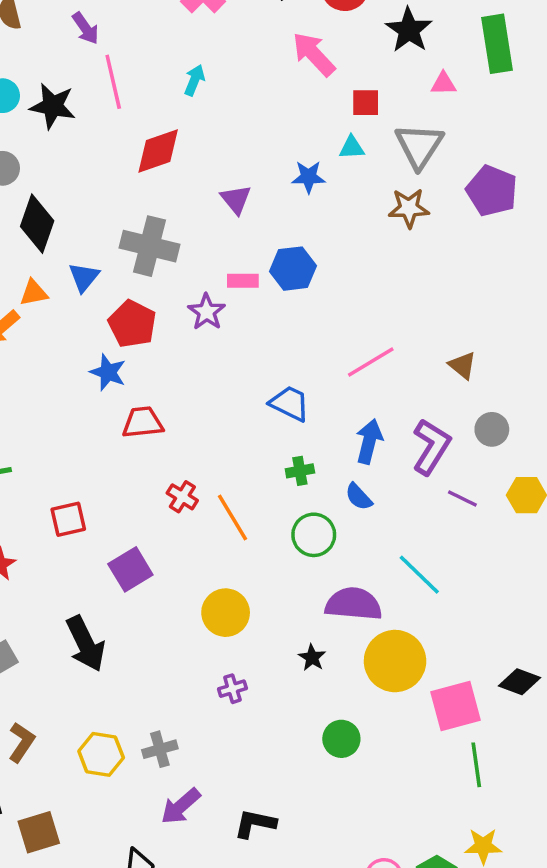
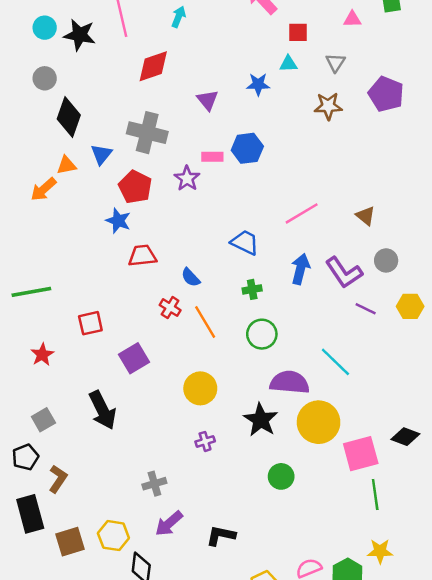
gray triangle: (419, 146) -> (335, 63), size x0.6
purple L-shape: (431, 447) -> (344, 273), turned 114
blue semicircle: (359, 497) -> (191, 277), moved
black star: (312, 658) -> (261, 420), size x1.8
yellow hexagon: (101, 754) -> (113, 536), moved

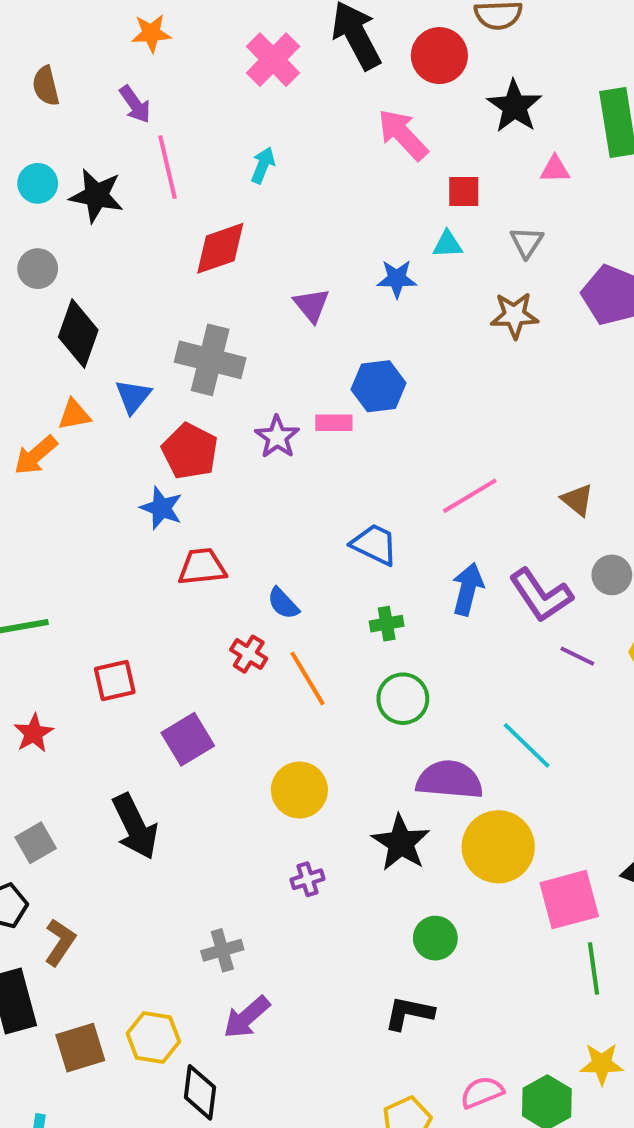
pink rectangle: (212, 157) -> (334, 423), moved
black L-shape: (221, 536) -> (409, 1013), moved

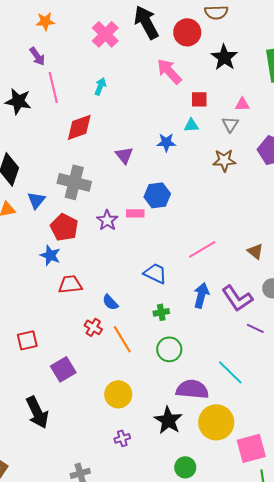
pink triangle: (555, 169) -> (242, 104), moved

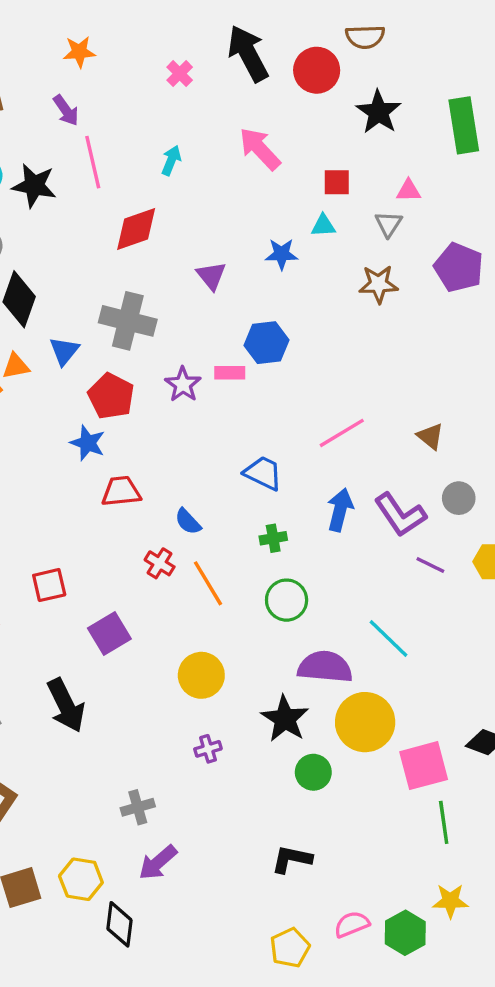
pink cross: (105, 34) -> (180, 74), size x0.6
pink arrow: (169, 71) -> (260, 149), moved
green circle: (185, 467) -> (313, 772), moved

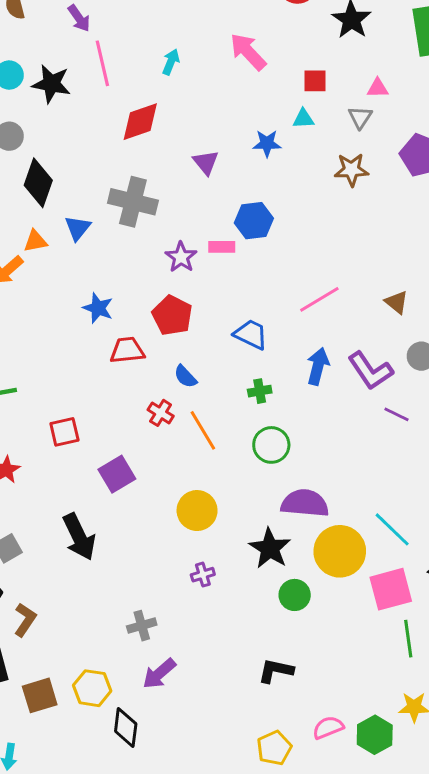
red pentagon: (111, 396) -> (172, 315), moved
cyan line: (389, 639) -> (392, 529), moved

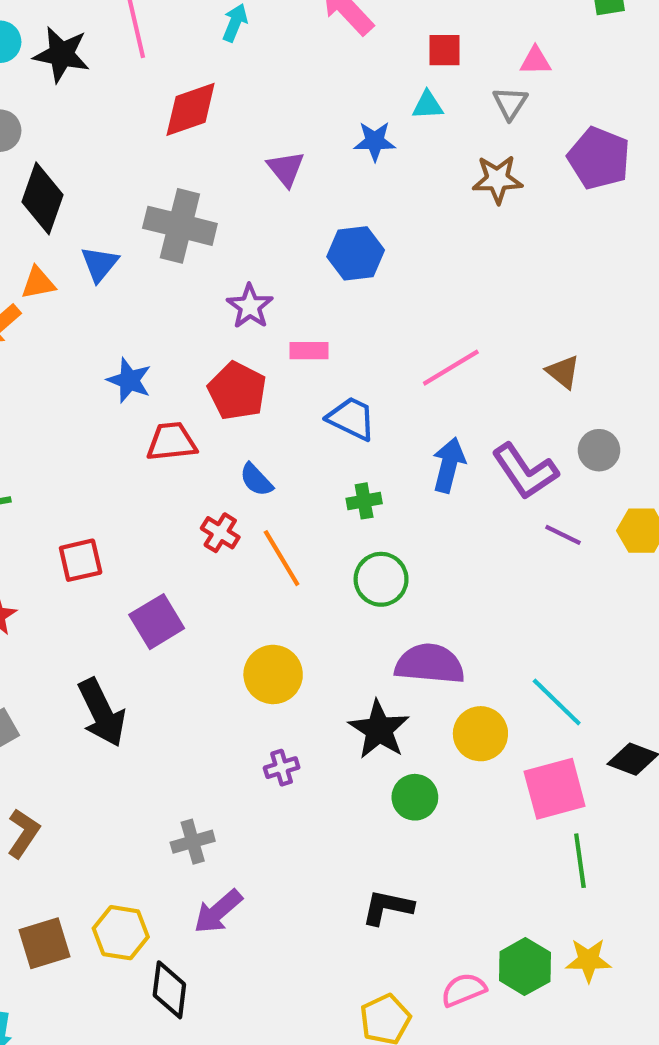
pink rectangle: (222, 247) -> (309, 351), moved
yellow circle: (340, 551) -> (480, 734), size x0.7
green hexagon: (375, 735) -> (525, 967), moved

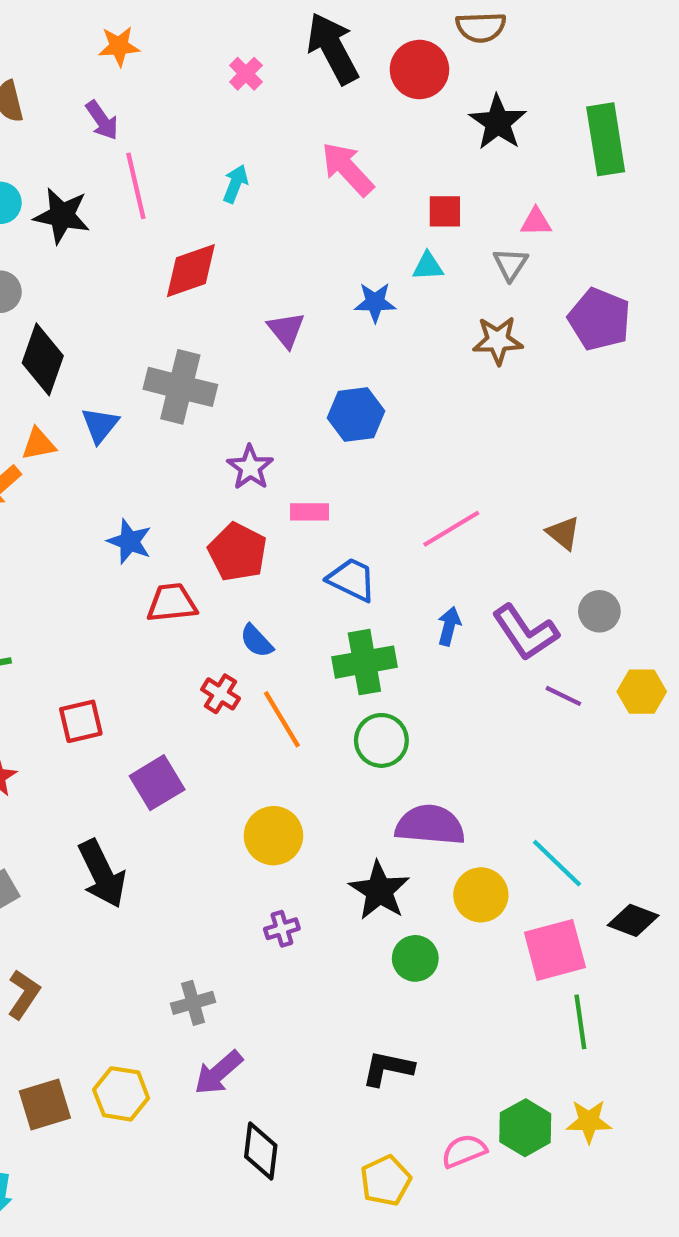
blue arrow: (449, 465) -> (449, 626), size x0.7
green cross: (364, 501) -> (364, 662), size x1.8
black diamond: (169, 990) -> (261, 1151), moved

